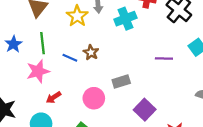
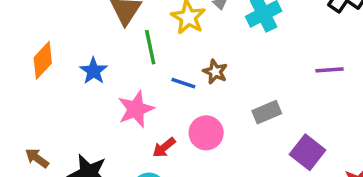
green line: (42, 43) -> (150, 47), moved
pink circle: (94, 98) -> (206, 133), moved

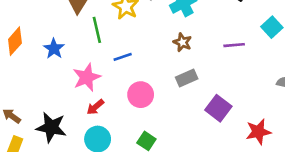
brown star: (215, 72) -> (182, 42), moved
blue line: (183, 83) -> (123, 57), turned -36
red arrow: (164, 147) -> (95, 107), moved

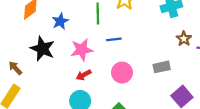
brown star: (182, 42) -> (184, 39), moved
black star: (51, 127) -> (42, 49), moved

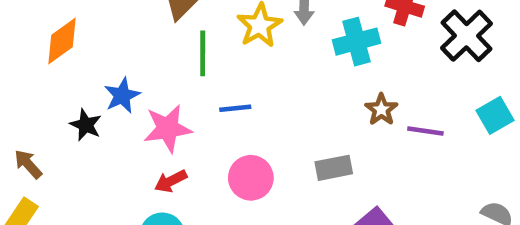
blue star: (60, 21) -> (122, 96), moved
black star: (42, 49) -> (86, 125), size x0.6

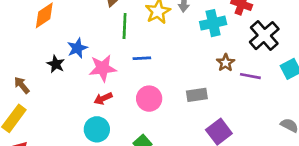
black cross: (466, 36) -> (264, 36), moved

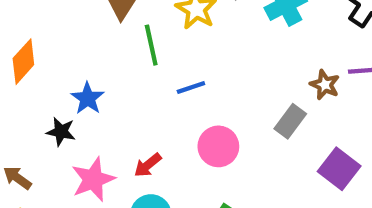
brown star: (226, 63) -> (325, 85), moved
pink star: (103, 68) -> (93, 179), moved
gray rectangle: (197, 95) -> (290, 121), turned -30

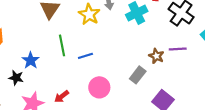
green line: (151, 45) -> (62, 45), moved

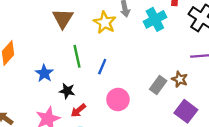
blue line: (85, 56) -> (102, 67), turned -48
brown star: (156, 56) -> (180, 79), moved
black star: (16, 78) -> (67, 91), moved

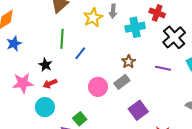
blue star: (44, 73) -> (14, 44), moved
brown star: (180, 79) -> (129, 62), moved
pink circle: (118, 99) -> (98, 87), moved

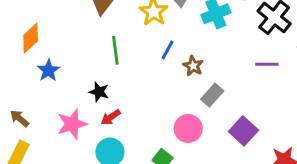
blue line: (80, 53) -> (167, 50), moved
brown star: (129, 62) -> (193, 66), moved
pink circle: (98, 87) -> (188, 128), moved

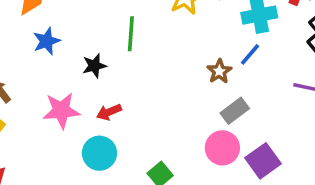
blue line: (167, 50) -> (250, 54), moved
black star: (99, 92) -> (94, 66), moved, turned 30
pink circle: (188, 128) -> (222, 148), moved

